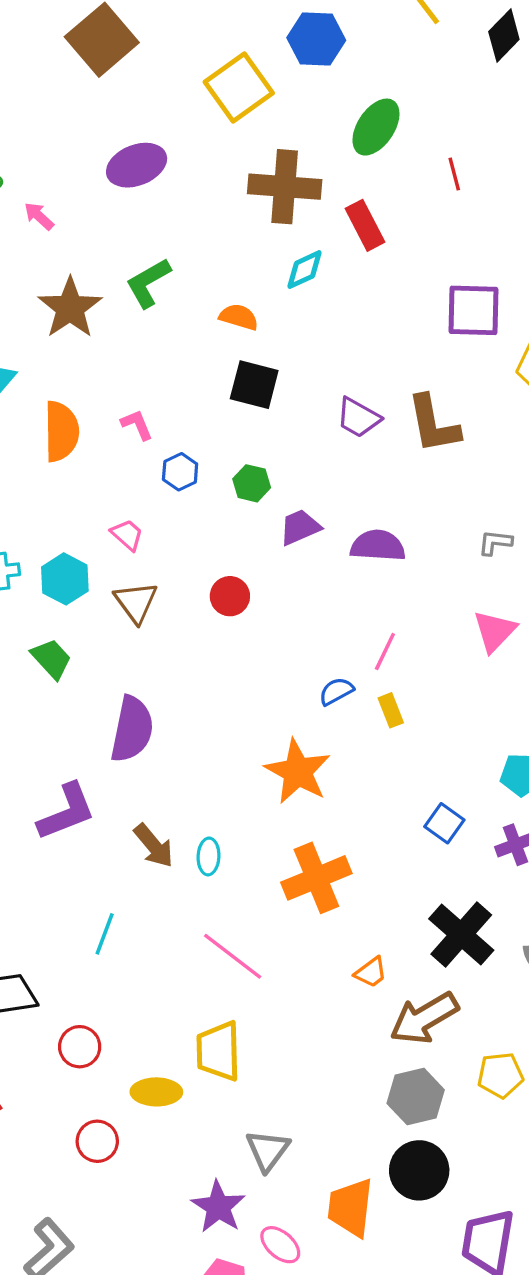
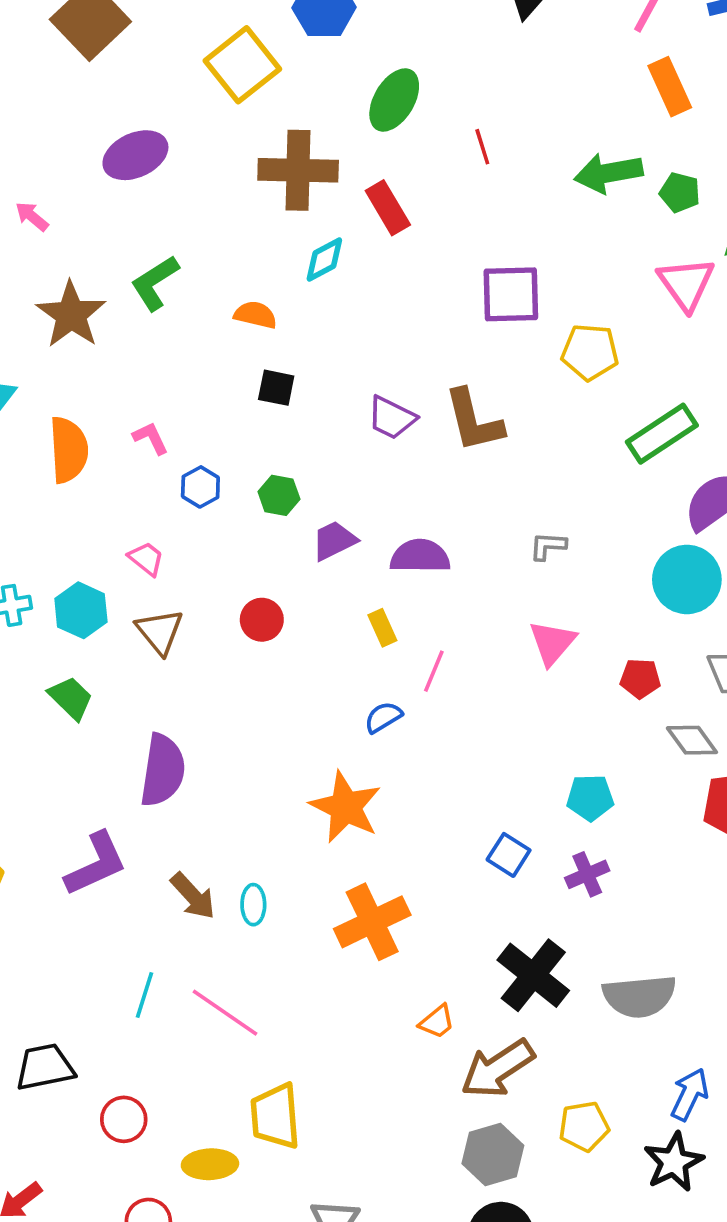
black square: (254, 385) -> (276, 388), size x0.7
yellow rectangle: (391, 710) -> (382, 628), moved
pink line: (233, 956) -> (225, 1013), moved

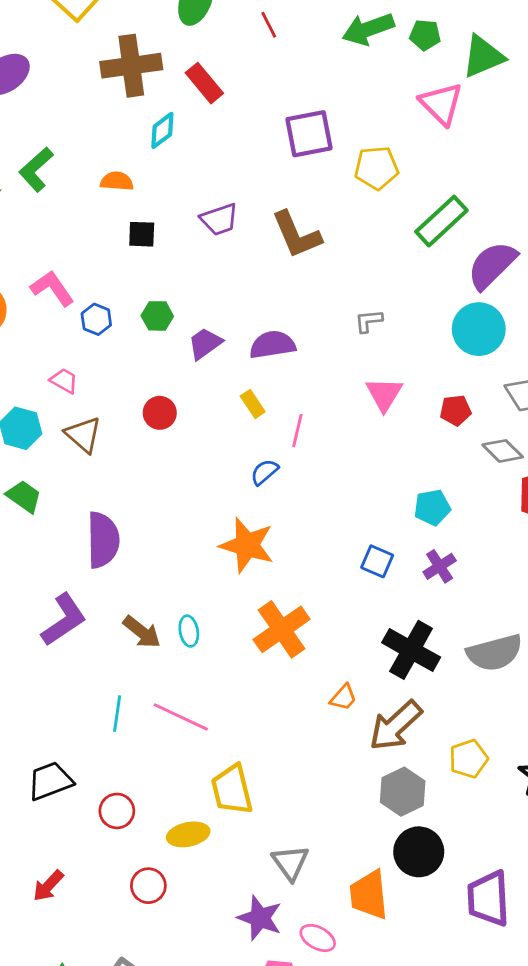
purple trapezoid: (392, 418) -> (219, 219), moved, turned -36
pink L-shape: (151, 438) -> (52, 288), size x1.5

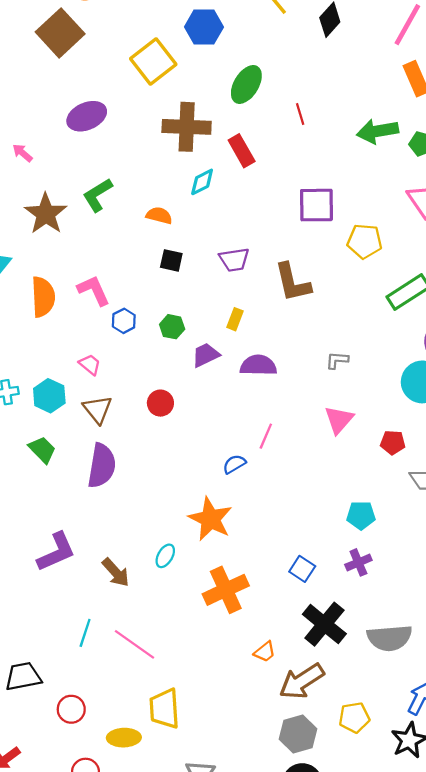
yellow rectangle: (253, 404) -> (235, 319), moved, turned 45
purple semicircle: (103, 540) -> (102, 466), moved
blue square: (377, 561) -> (302, 569), moved
cyan ellipse: (189, 631) -> (165, 556), moved, turned 30

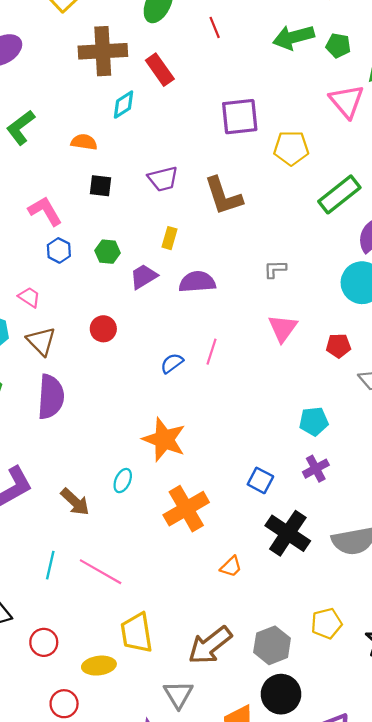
pink L-shape: (94, 290) -> (45, 211), moved
blue semicircle: (234, 464) -> (172, 363), moved
brown arrow: (302, 681) -> (210, 645), moved

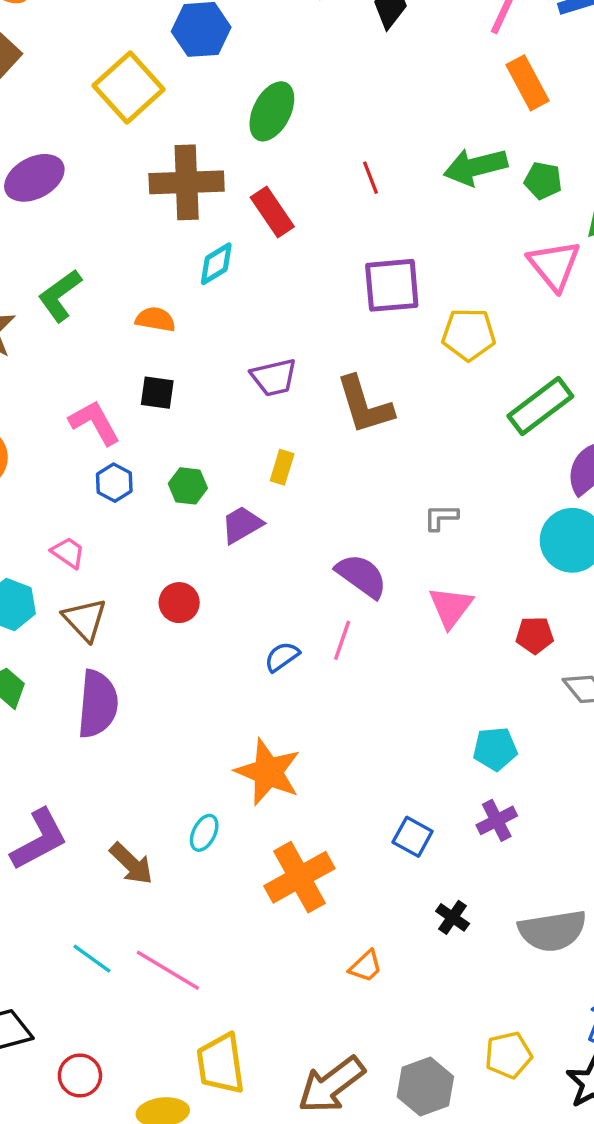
red line: (215, 27) -> (370, 178), moved
black square: (100, 186) -> (157, 393), moved
purple semicircle: (197, 282) -> (361, 576), moved, turned 39
black cross: (288, 533) -> (453, 917), size x0.5
cyan line: (50, 565) -> (92, 959), turned -68

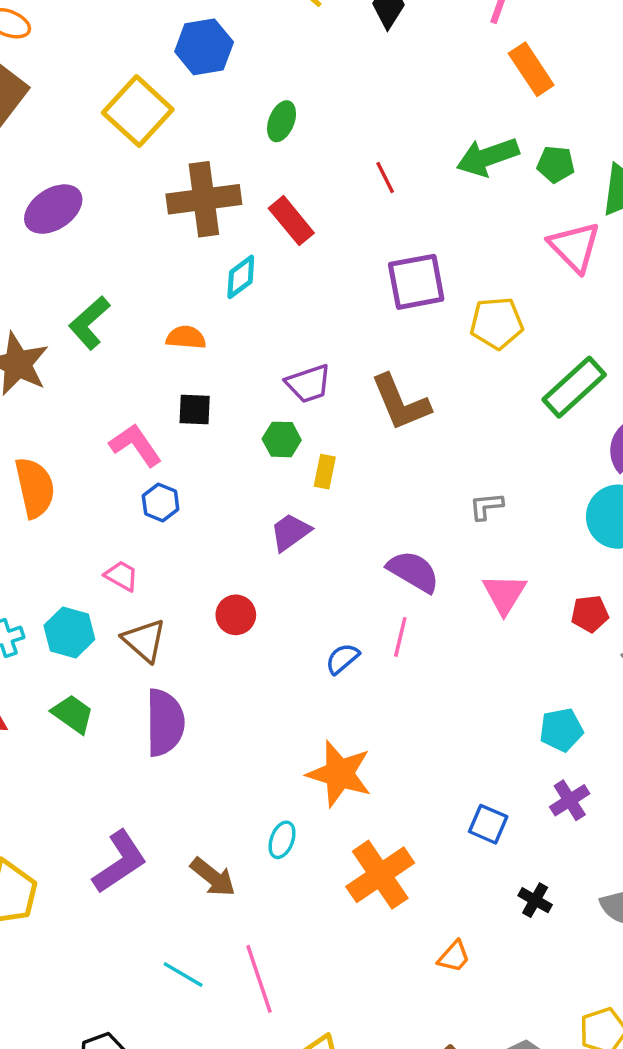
green ellipse: (272, 111) -> (282, 121), size x0.7
green hexagon: (188, 486) -> (282, 439), moved
pink line: (168, 970) -> (259, 979), turned 46

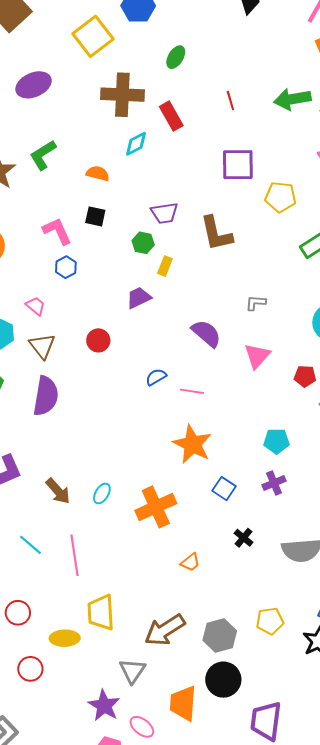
pink line: (400, 637) -> (192, 391), moved, turned 75
orange star: (339, 774) -> (192, 444), moved
cyan ellipse: (282, 840) -> (102, 493), moved

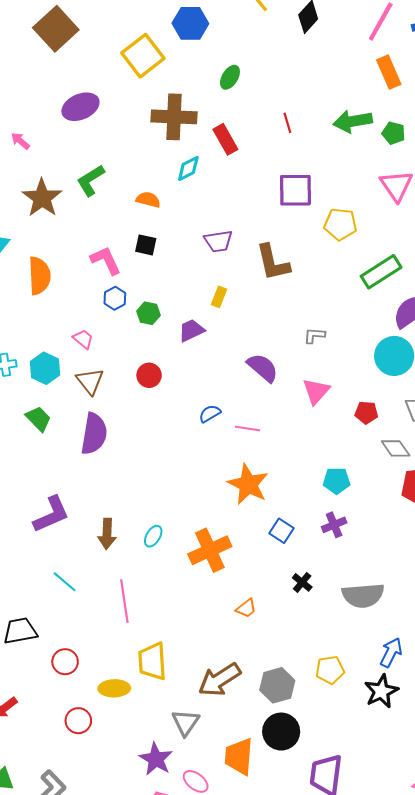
green hexagon: (143, 243) -> (148, 313), moved
brown arrow: (58, 491) -> (107, 534), turned 44
cyan line: (31, 545) -> (65, 582), moved

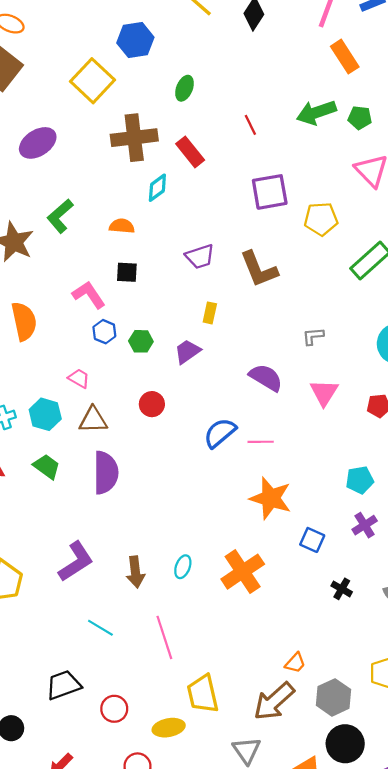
brown triangle: (90, 381) -> (93, 420), turned -44
blue semicircle: (210, 414) -> (220, 433), size x1.5
orange trapezoid: (246, 608) -> (295, 663), moved

